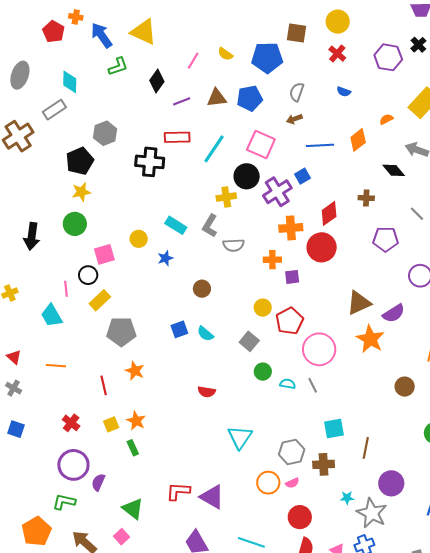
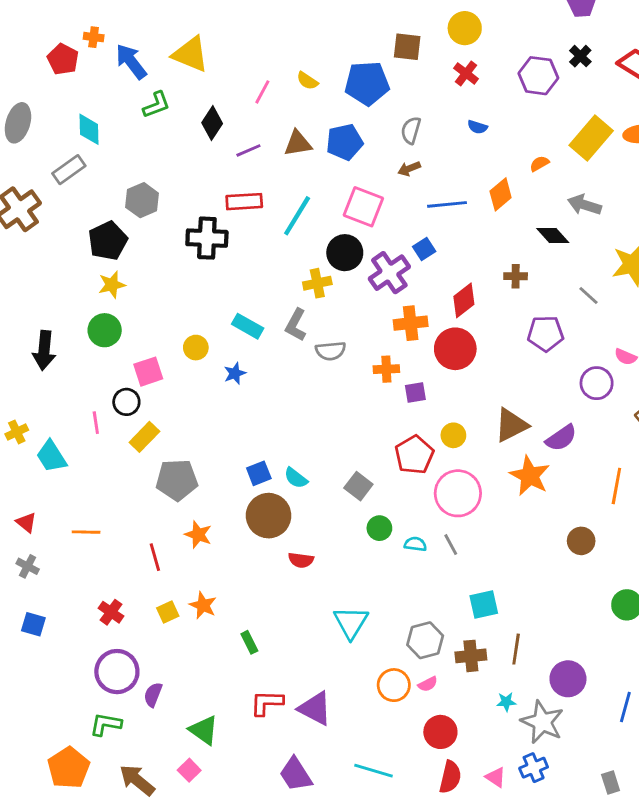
brown circle: (202, 289) -> (269, 516), moved, size x1.8
yellow circle: (263, 308) -> (453, 435), moved
cyan trapezoid: (52, 316) -> (51, 456), moved
green rectangle: (133, 448) -> (249, 642), moved
brown line: (366, 448) -> (516, 649), moved

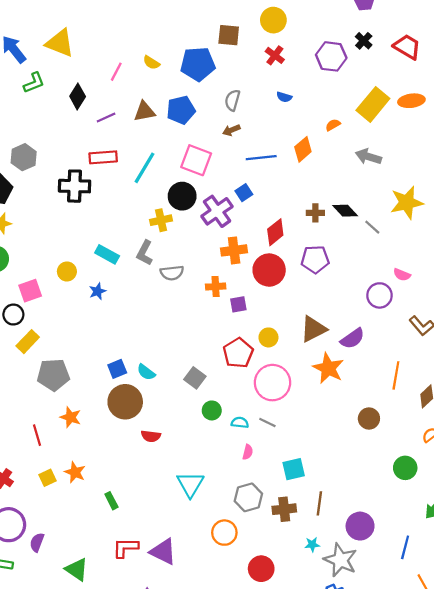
black diamond: (553, 235) -> (345, 211), moved
purple pentagon: (546, 334) -> (315, 259), moved
gray line: (451, 545) -> (267, 423), turned -35
pink semicircle: (428, 684) -> (248, 452), moved, turned -48

